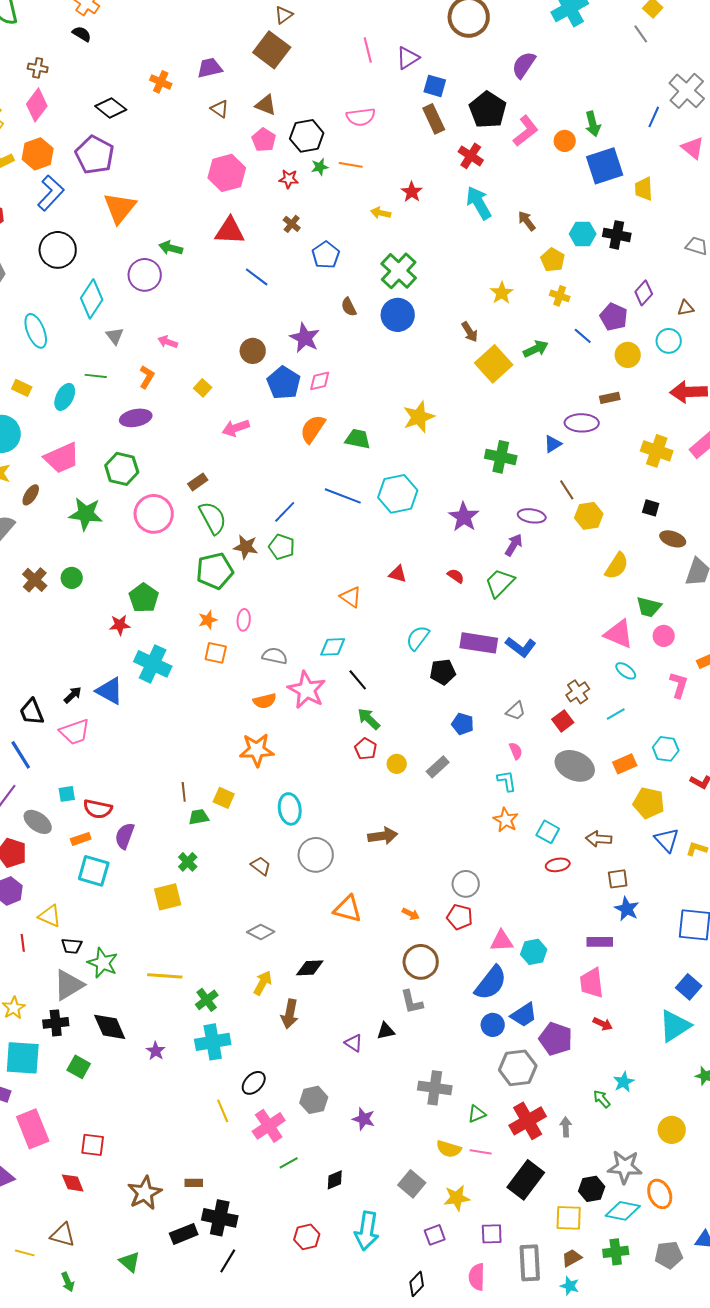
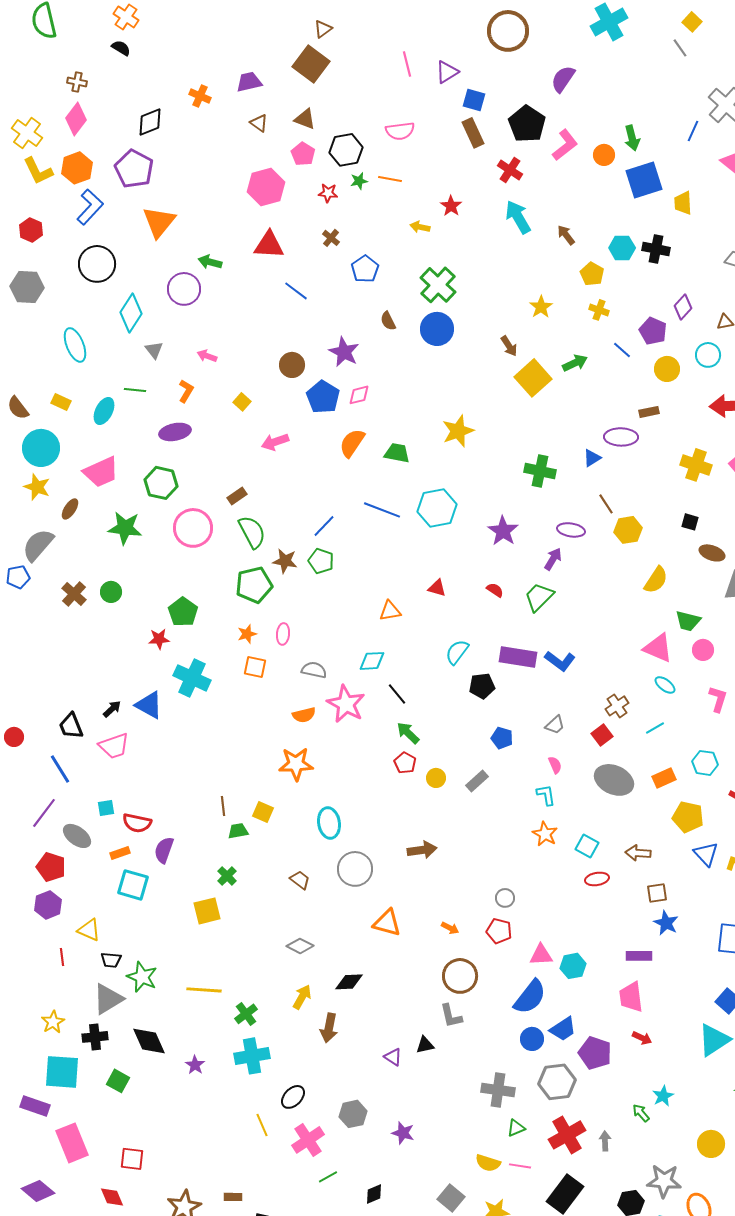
black diamond: (111, 108) -> (150, 122), turned -60
orange triangle: (351, 597) -> (390, 611), turned -45
gray circle: (466, 884) -> (505, 898), size x0.7
gray cross: (435, 1088) -> (498, 1090), moved

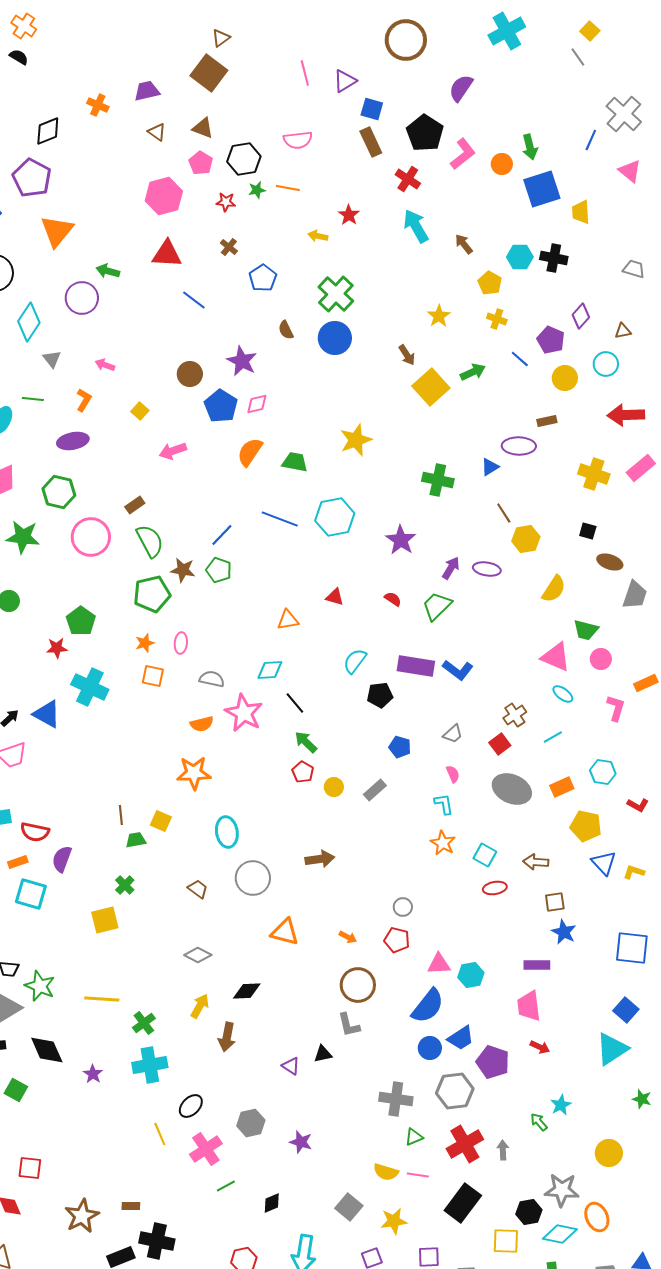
purple ellipse: (571, 530) -> (487, 569), moved

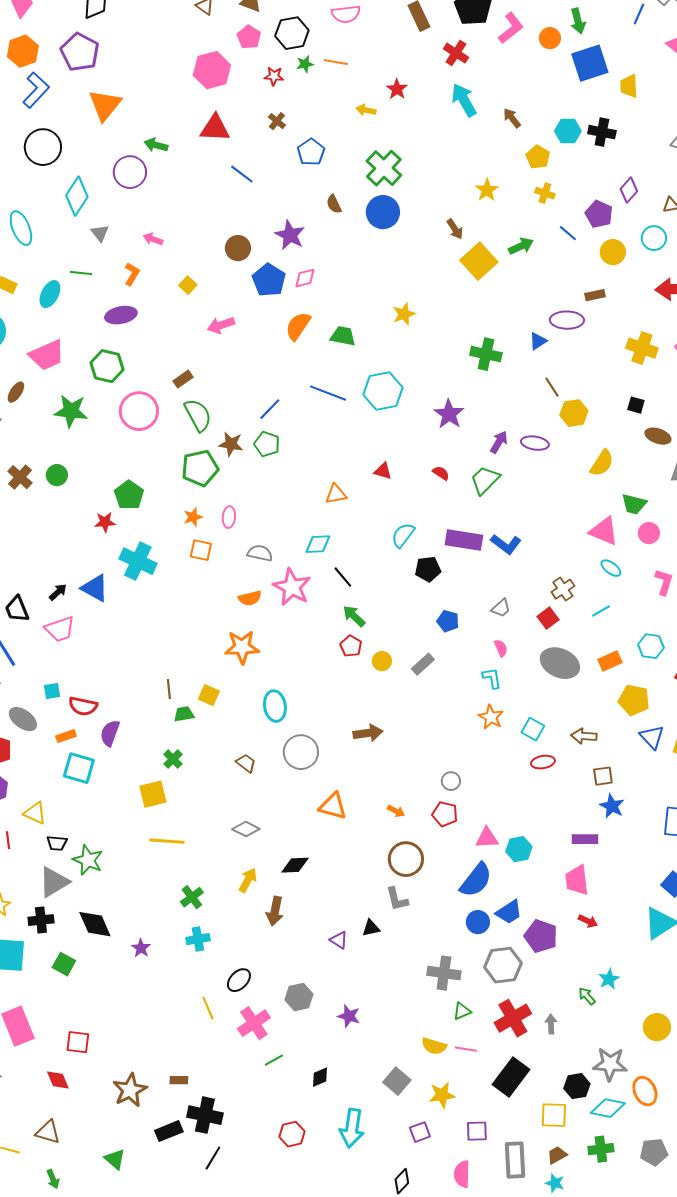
yellow star: (356, 440) -> (404, 314), size x0.7
yellow line: (102, 999) -> (167, 841), moved
cyan cross: (150, 1065) -> (198, 939), size x0.7

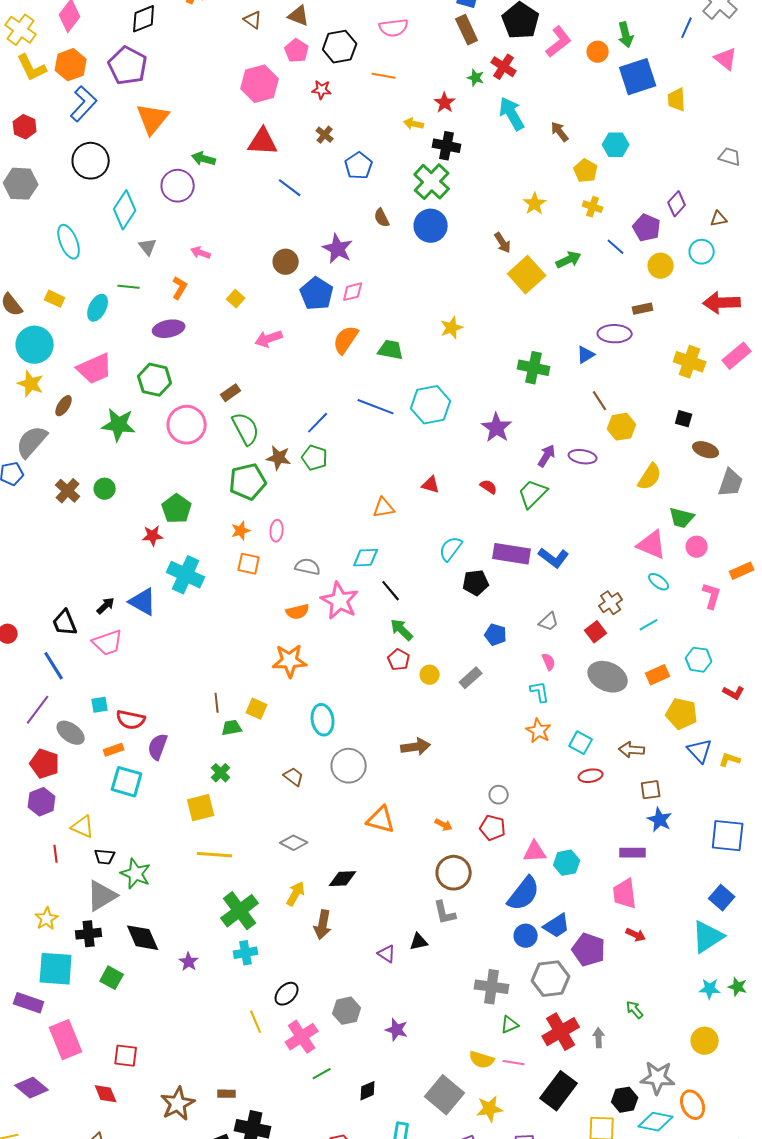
green star: (305, 64) -> (476, 78), moved, turned 30
black cross: (602, 132) -> (447, 146), moved
green cross: (192, 897) -> (240, 911), size x1.6
cyan star: (609, 979) -> (710, 989), moved, turned 30
gray square: (397, 1081) -> (445, 1095), size x1.4

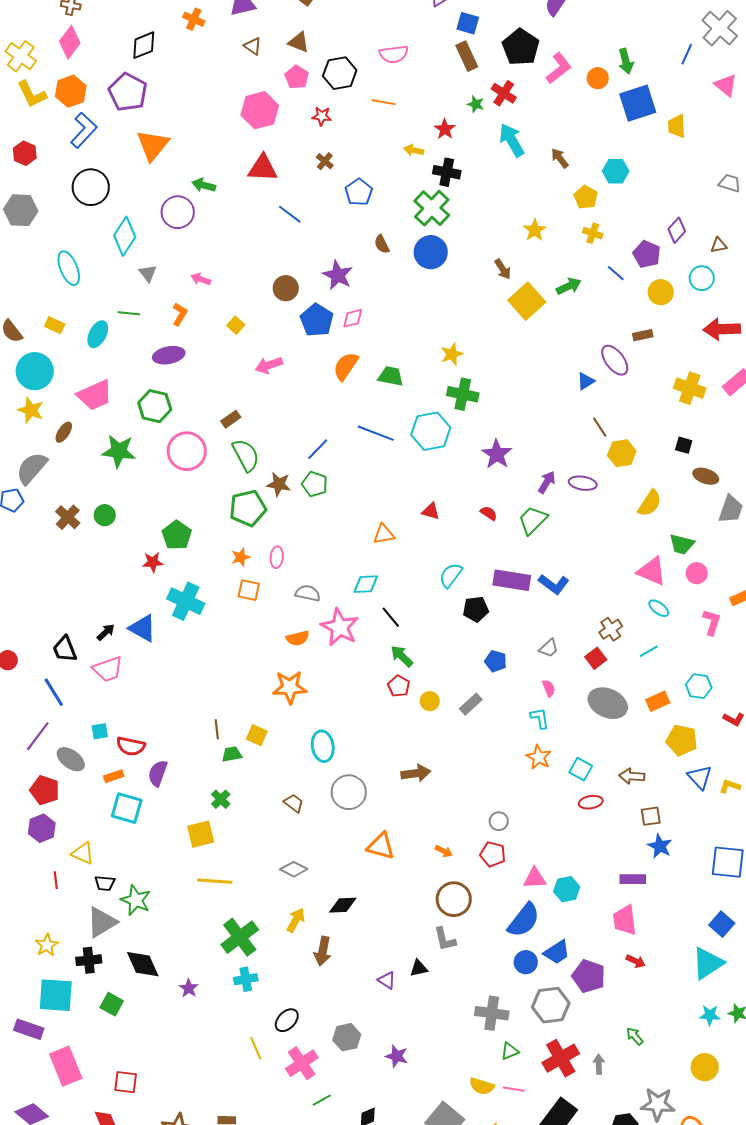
purple ellipse: (615, 334) -> (615, 360), turned 52
green cross: (534, 368) -> (463, 394), moved

